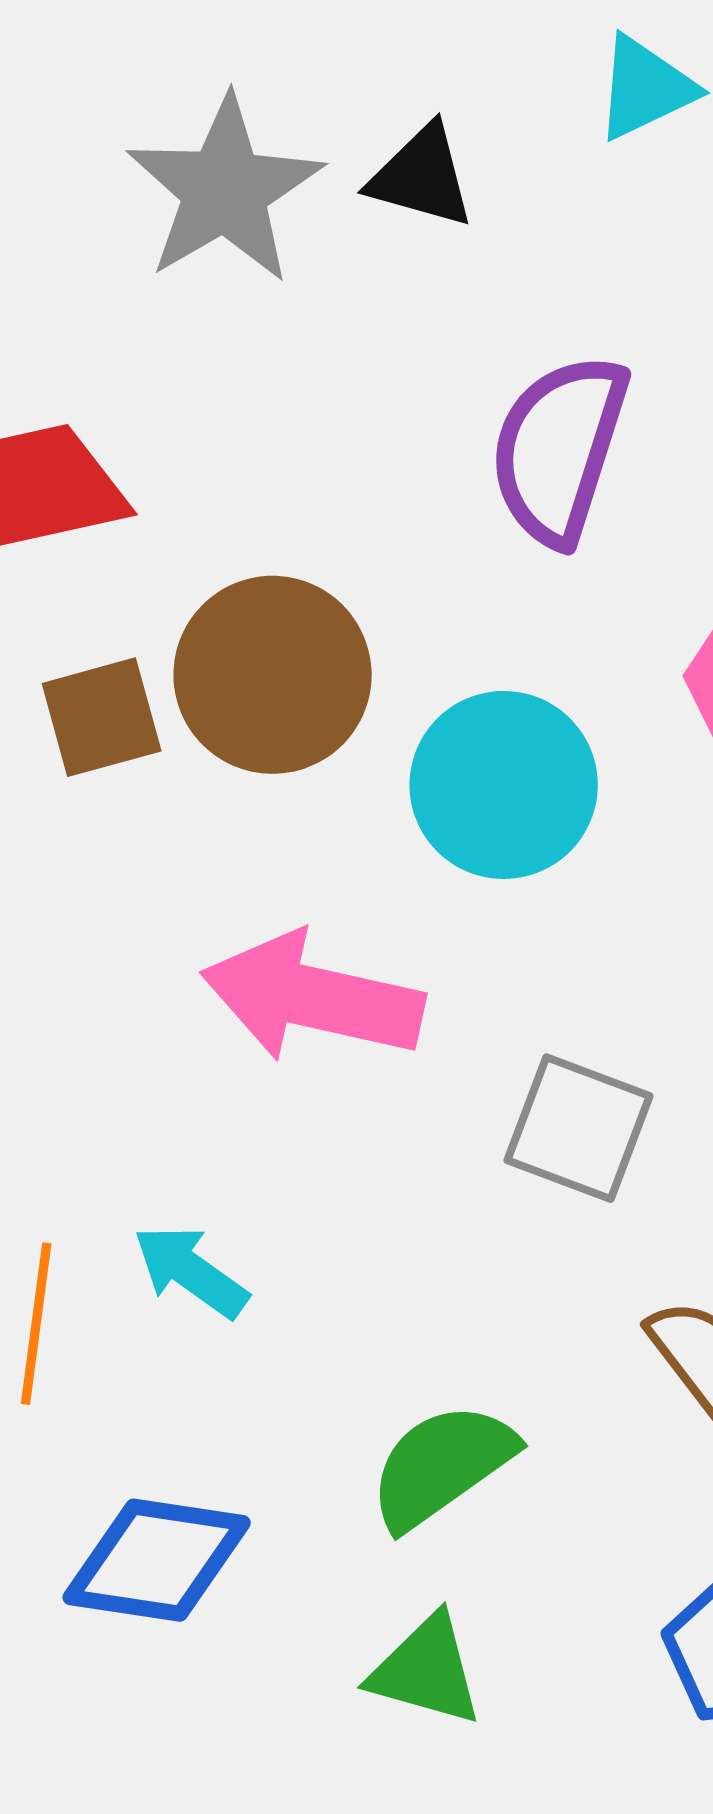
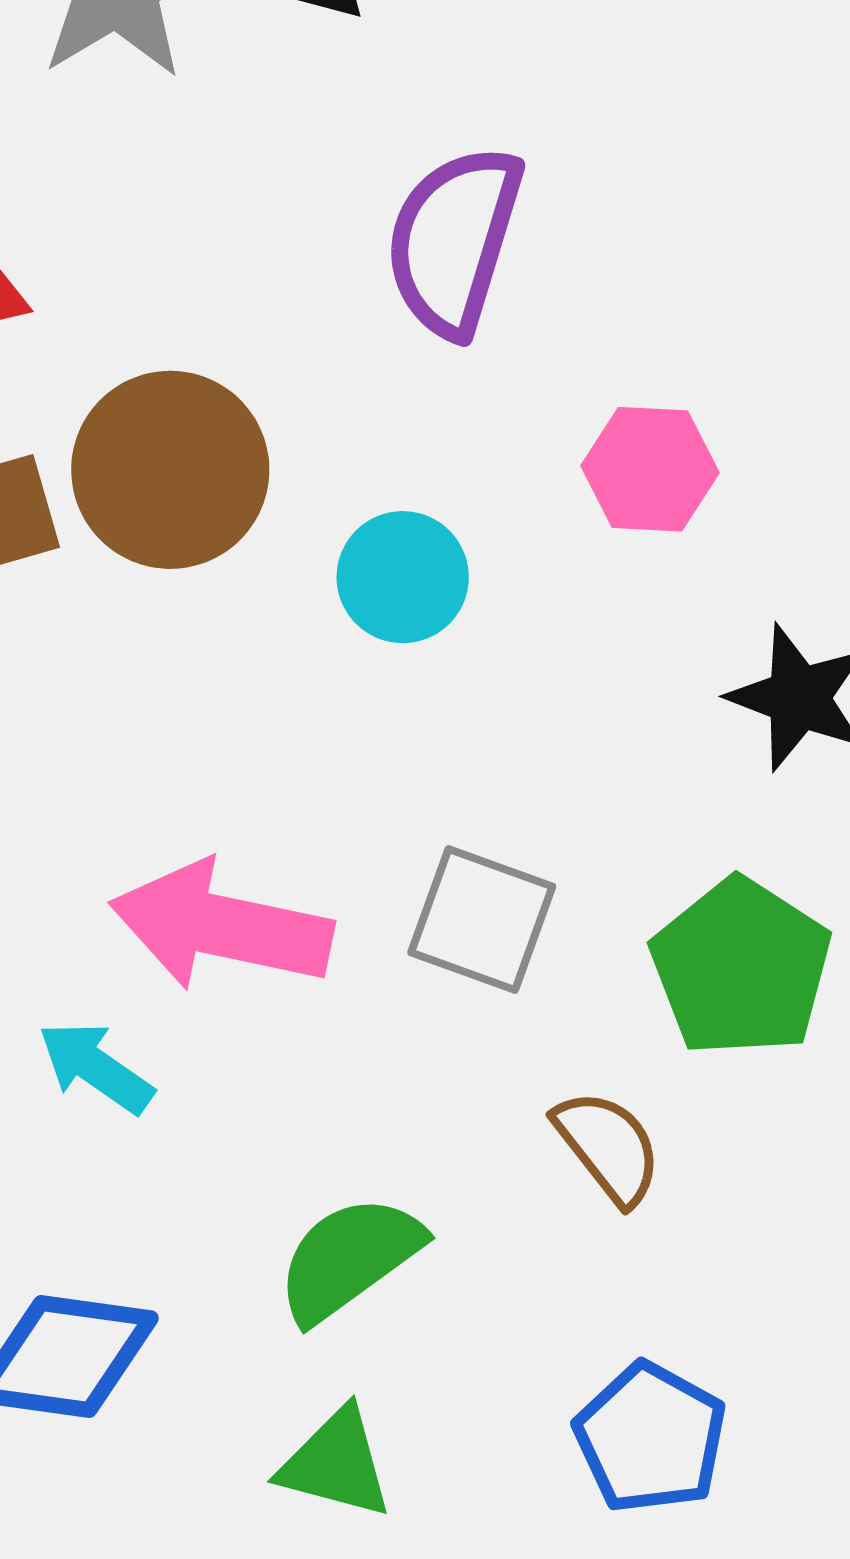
cyan circle: (504, 785) -> (403, 577), size x0.7
pink arrow: (312, 997) -> (221, 926), moved

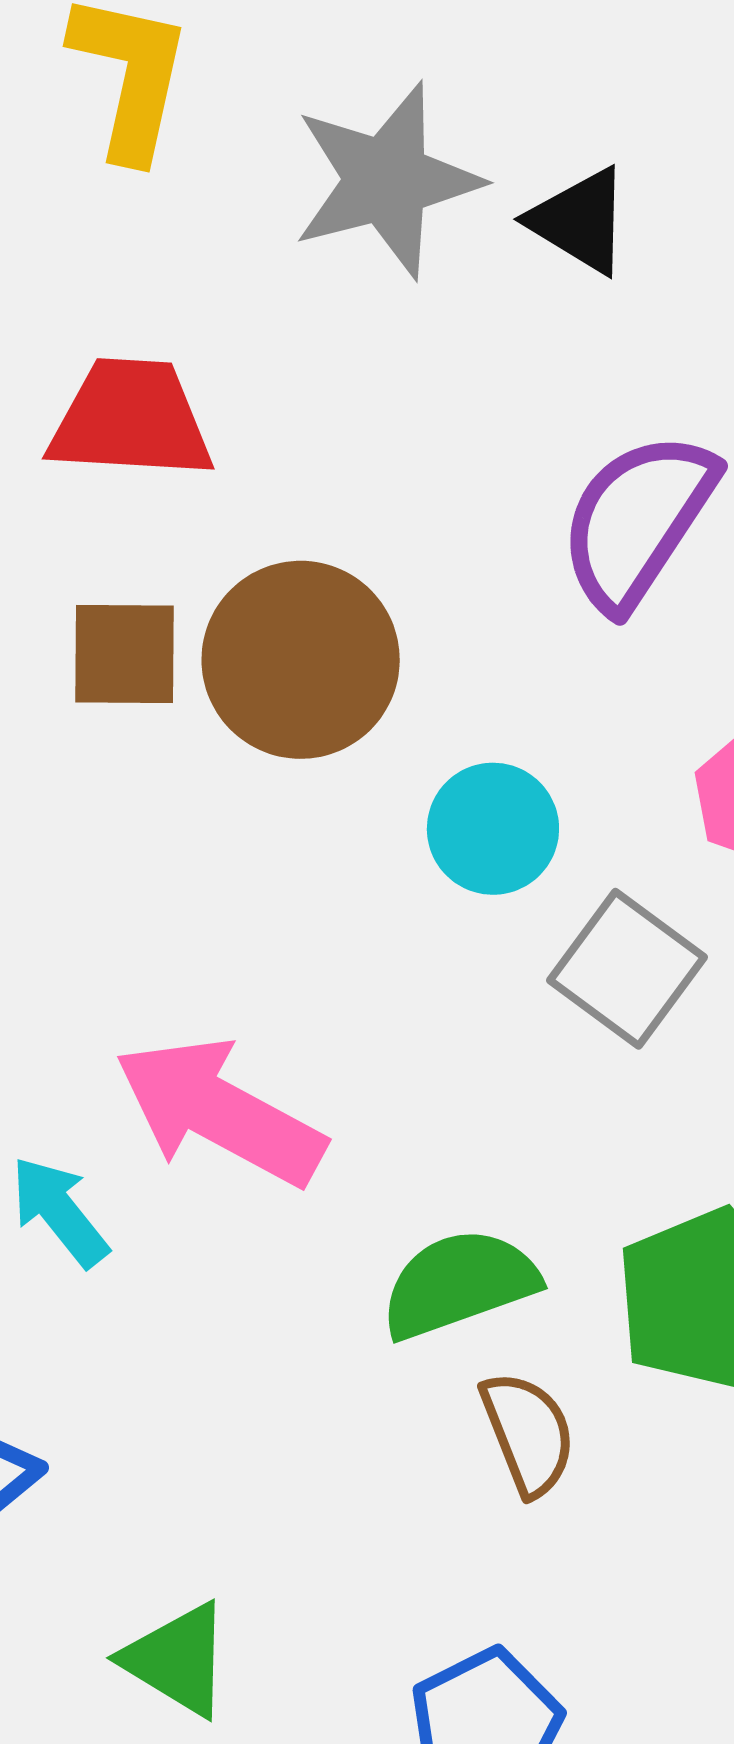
gray square: (482, 919) -> (627, 969), moved
green semicircle: (349, 1258) -> (459, 1284), moved

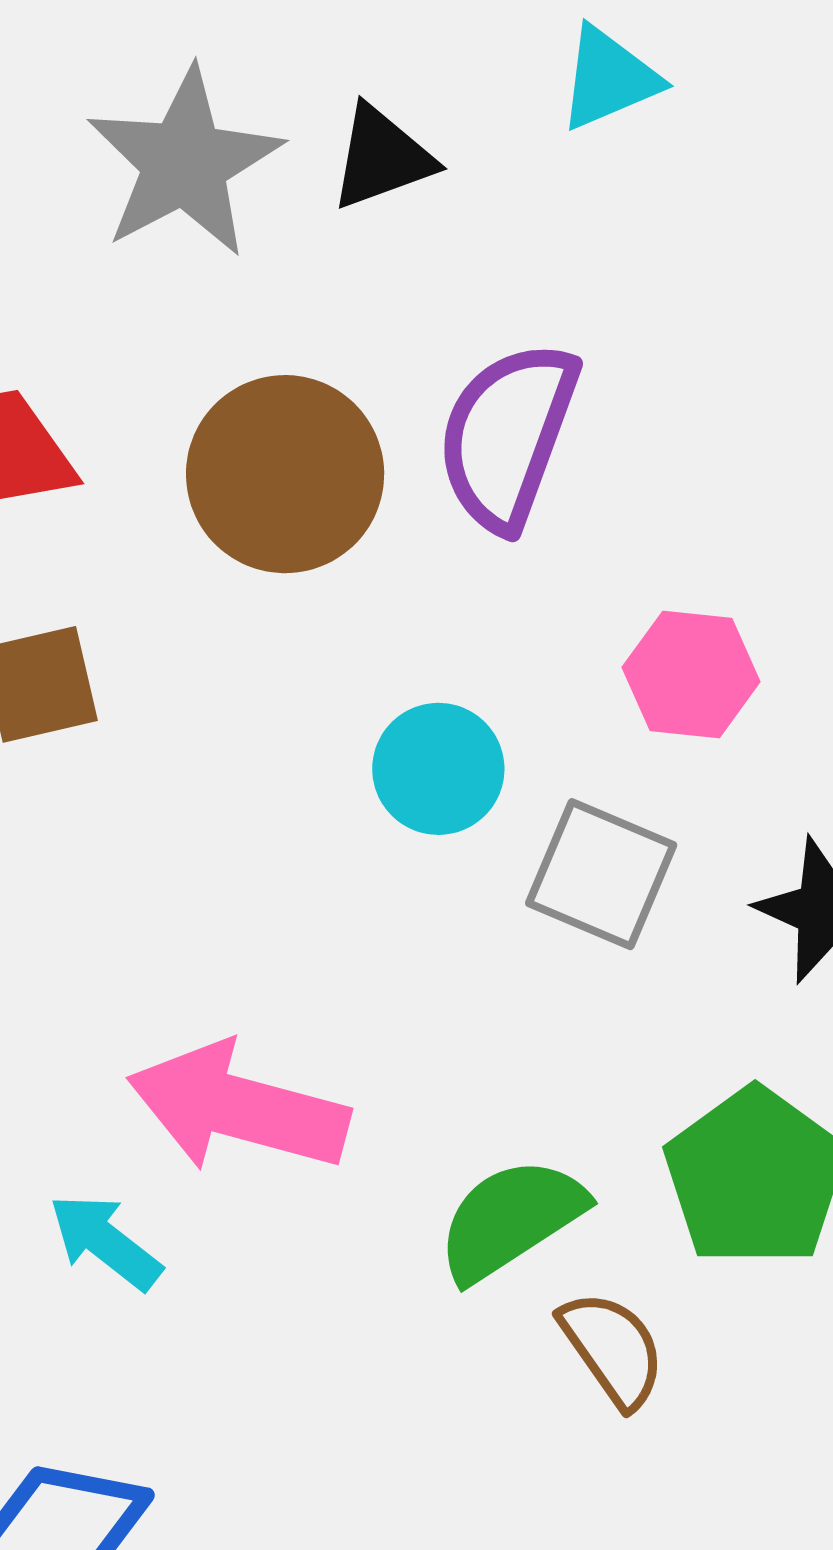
black triangle: (580, 221) -> (382, 157), turned -38
brown circle: (301, 660) -> (285, 474), moved

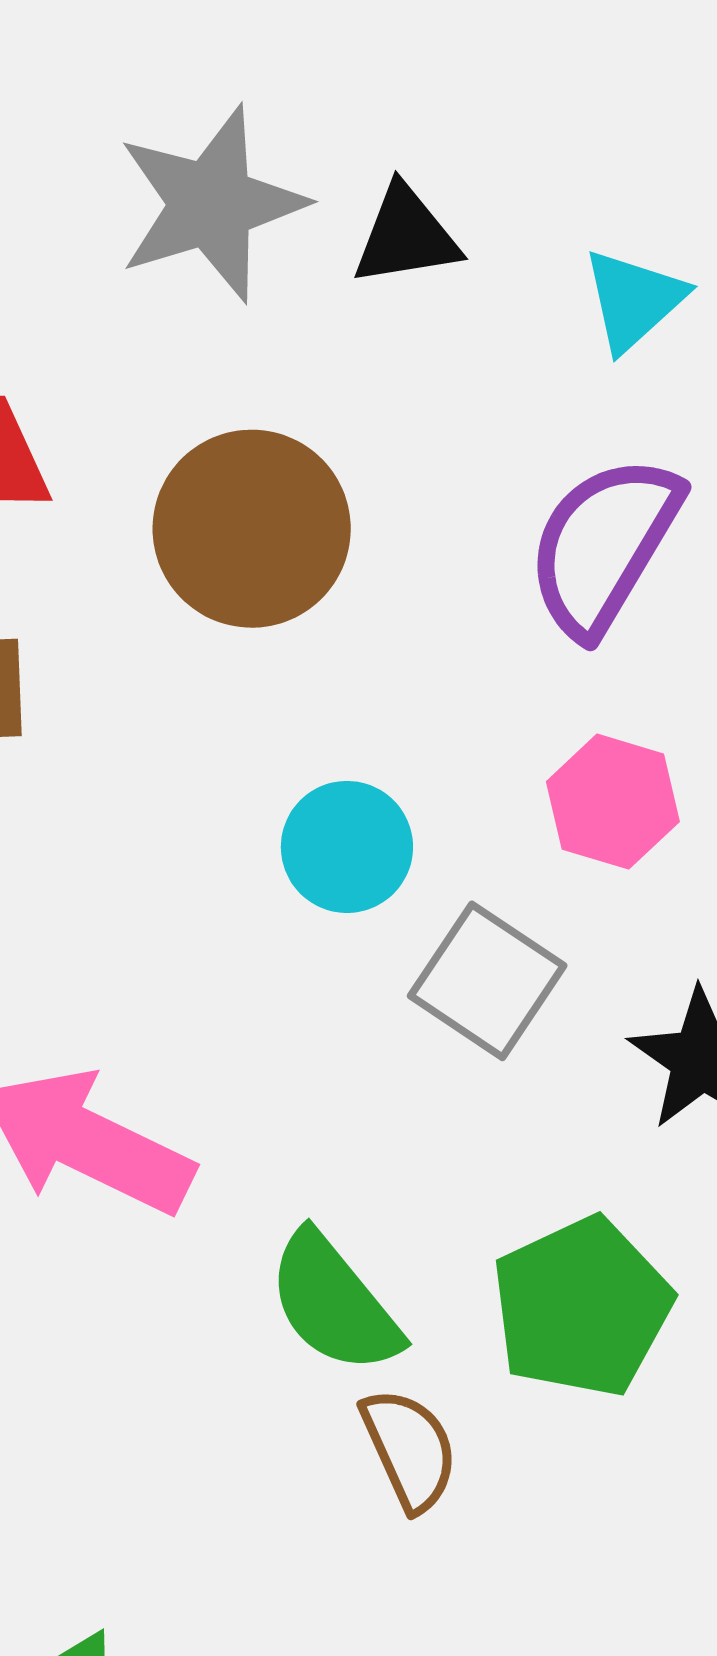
cyan triangle: (609, 78) -> (634, 300), moved, turned -30
purple semicircle: (508, 436) -> (604, 545), moved
green semicircle: (511, 1219) -> (334, 1303), turned -107

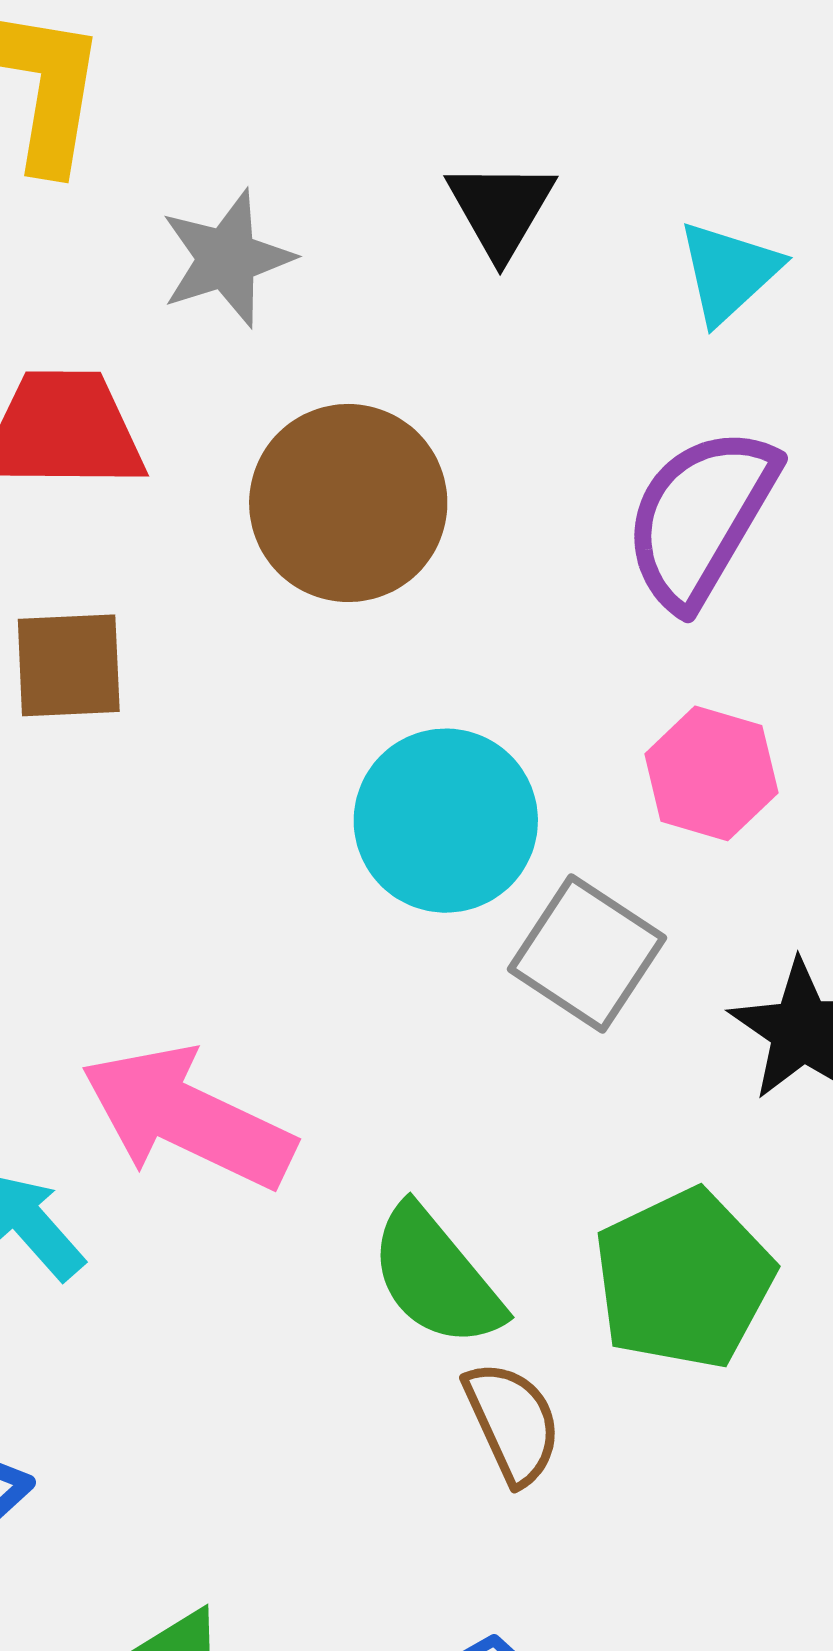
gray star: (211, 204) -> (227, 258), moved, size x0.7
black triangle: (406, 236) -> (501, 209), turned -50
cyan circle: (347, 847) -> (446, 821), size x1.4

